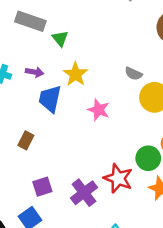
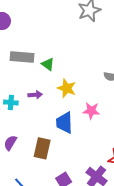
blue trapezoid: (50, 99) -> (64, 123), moved
brown rectangle: (26, 140) -> (42, 148), size x1.5

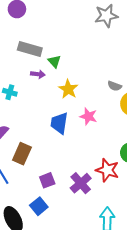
purple arrow: (35, 95) -> (38, 74), moved
brown rectangle: (42, 148) -> (22, 154), moved

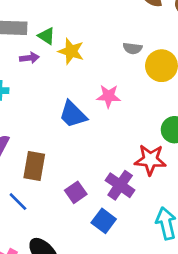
yellow star: (68, 89) -> (71, 51), moved
blue trapezoid: (59, 123) -> (73, 114), turned -40
blue square: (39, 206) -> (104, 221), moved

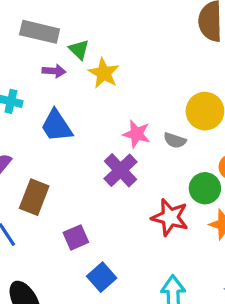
gray semicircle: (133, 48) -> (175, 140), moved
blue trapezoid: (73, 114) -> (57, 126), moved
purple cross: (120, 185) -> (121, 170), moved

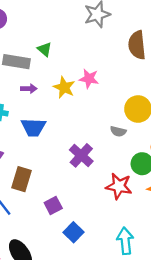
green triangle: (79, 50) -> (45, 49), moved
blue trapezoid: (57, 126) -> (33, 127), turned -50
pink star: (137, 134) -> (89, 79), moved

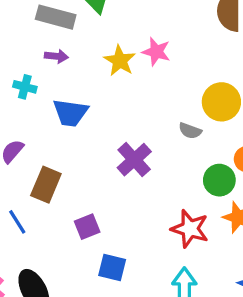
purple arrow: (29, 89) -> (56, 56), moved
red star: (119, 186) -> (190, 229), moved
blue square: (74, 232) -> (112, 268), turned -36

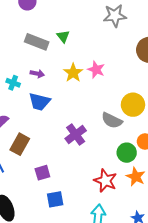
purple arrow: (56, 56) -> (37, 74), moved
gray semicircle: (190, 131) -> (112, 120), size x1.5
blue square: (112, 268) -> (55, 199), turned -30

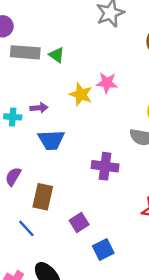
gray rectangle: (37, 42) -> (25, 52), moved
cyan cross: (13, 83) -> (13, 117), moved
purple cross: (76, 135) -> (105, 166), turned -30

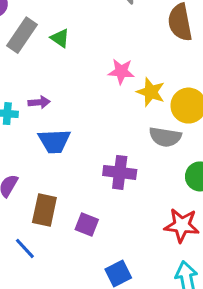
gray rectangle: (25, 52) -> (22, 35), turned -60
yellow star: (81, 94) -> (151, 92), moved
purple square: (79, 222) -> (87, 225), moved, turned -36

